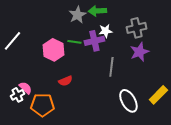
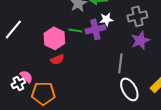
gray line: (111, 67) -> (120, 63), moved
red semicircle: (65, 81) -> (57, 59), moved

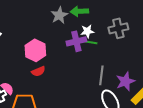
green line: (75, 30) -> (90, 42), moved
purple star: (140, 40) -> (125, 81), moved

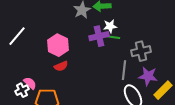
gray cross: (118, 28) -> (141, 51), moved
purple star: (125, 81) -> (148, 76), turned 30

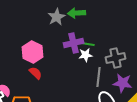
white star: (110, 26) -> (86, 55), moved
red semicircle: (61, 66) -> (36, 73), turned -112

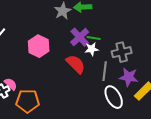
purple cross: (74, 43) -> (80, 37), turned -30
red semicircle: (36, 73) -> (76, 64), moved, size x1.5

